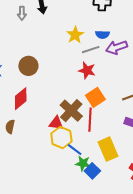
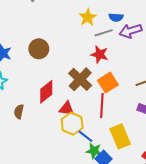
red diamond: (21, 99) -> (46, 92), moved
brown cross: (71, 111) -> (80, 79), moved

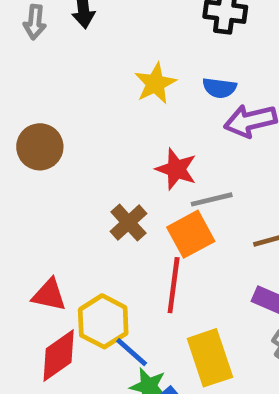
gray line: (104, 33) -> (212, 199), moved
brown cross: (80, 79) -> (128, 223), size x0.7
red diamond: (46, 92) -> (59, 356), moved
red triangle: (67, 109) -> (49, 295), moved

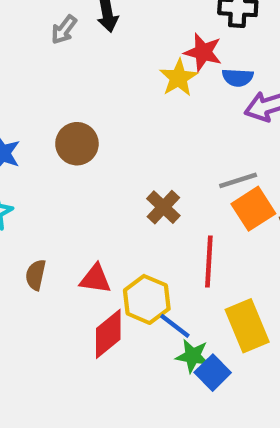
gray arrow: (35, 22) -> (64, 30), turned 36
red star: (176, 169) -> (203, 52), moved
orange square: (191, 234) -> (253, 209), moved

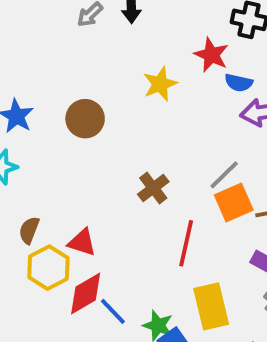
yellow star: (179, 78) -> (160, 84), moved
gray line: (238, 180) -> (224, 175), turned -36
yellow hexagon: (147, 299) -> (48, 268), moved
blue line: (175, 326) -> (113, 311), moved

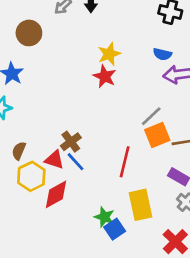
red star: (211, 55) -> (105, 76), moved
brown circle: (85, 119) -> (29, 33), moved
brown cross: (153, 188) -> (71, 142), moved
blue line: (113, 311) -> (76, 162), moved

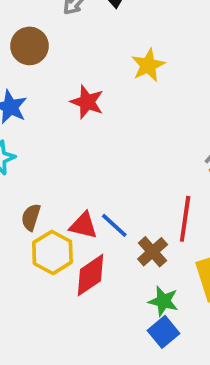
red star: (105, 76) -> (87, 102), moved
brown cross: (71, 142) -> (153, 252), moved
blue square: (115, 229) -> (163, 332), moved

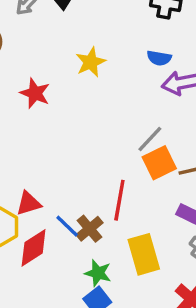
red triangle: (83, 225) -> (29, 203), turned -32
blue line: (114, 225) -> (67, 226), moved

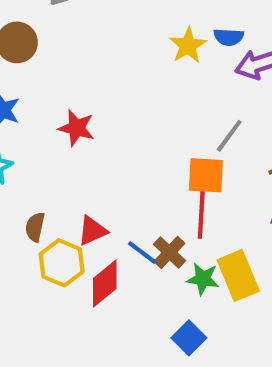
yellow star: (91, 62) -> (188, 45), moved
red star: (35, 93) -> (76, 128), moved
orange square: (159, 163) -> (206, 175), moved, turned 36
green star: (98, 273) -> (203, 279), moved

